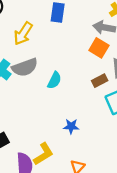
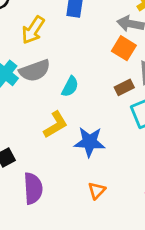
blue star: (71, 126) -> (89, 142), size x1.6
yellow L-shape: (43, 154) -> (55, 125), moved

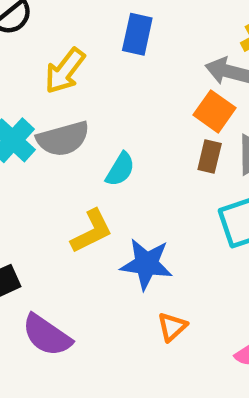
brown rectangle: (124, 87) -> (210, 157), moved, turned -54
purple semicircle: (33, 188) -> (47, 335), turned 124
orange triangle: (97, 191) -> (172, 327), moved

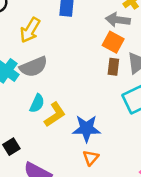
cyan semicircle: (120, 169) -> (37, 103), moved
orange triangle: (172, 327) -> (91, 158), moved

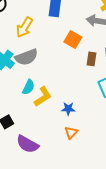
orange square: (113, 42) -> (73, 40), moved
blue star: (86, 129) -> (68, 109), size x0.6

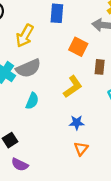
yellow L-shape: (43, 97) -> (73, 87), moved
purple semicircle: (27, 144) -> (20, 165), moved, size x0.7

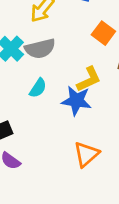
blue star: (77, 123) -> (76, 101), moved, size x1.6
orange triangle: (81, 149) -> (86, 154), size x1.5

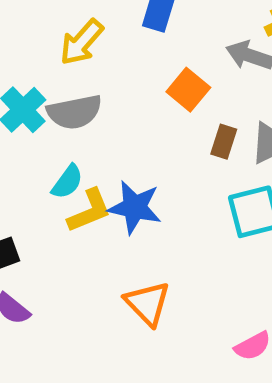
yellow L-shape: (89, 79) -> (89, 211), moved
orange triangle: (86, 154) -> (148, 303), turned -36

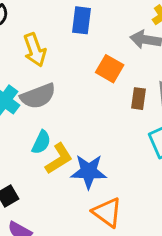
yellow arrow: (82, 42) -> (35, 50), turned -52
blue star: (135, 207) -> (89, 171), moved

